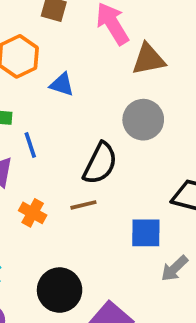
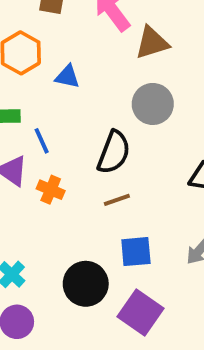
brown line: (83, 205) -> (117, 200), moved
orange cross: (33, 213) -> (51, 190), moved
blue square: (146, 233) -> (136, 252), moved

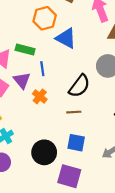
blue triangle: (67, 77) -> (66, 38), size x1.5
purple square: (141, 312) -> (69, 176), turned -35

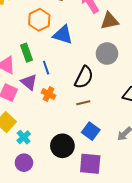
green rectangle: (25, 50) -> (26, 53), turned 66
blue square: (76, 143) -> (91, 131), turned 36

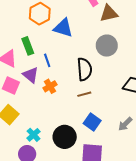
black semicircle: (84, 77) -> (84, 69), turned -30
orange cross: (48, 94) -> (50, 86), turned 32
cyan cross: (24, 137) -> (34, 135), moved

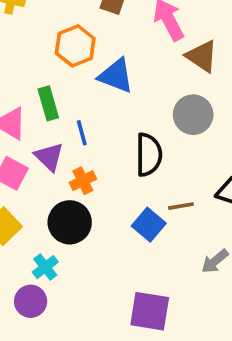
brown triangle: (109, 13) -> (202, 56), turned 42
brown line: (84, 94) -> (181, 206), moved
blue square: (92, 122) -> (149, 225), moved
black circle: (65, 137) -> (70, 222), moved

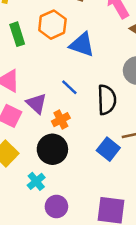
green rectangle: (48, 103) -> (17, 34), moved
blue line: (82, 133) -> (69, 87), moved, turned -30
purple circle: (31, 301) -> (56, 206), moved

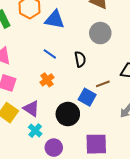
black semicircle: (107, 100) -> (80, 59), size x0.7
purple triangle: (37, 103) -> (31, 109), moved
black circle: (52, 149) -> (68, 114), moved

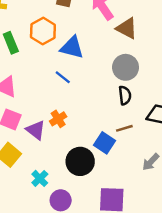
blue line: (50, 54) -> (63, 77), moved
black semicircle: (80, 59) -> (125, 95), moved
purple triangle: (31, 109) -> (36, 130), moved

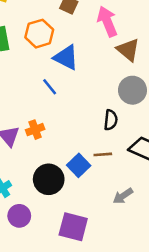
gray circle: (126, 67) -> (132, 90), moved

